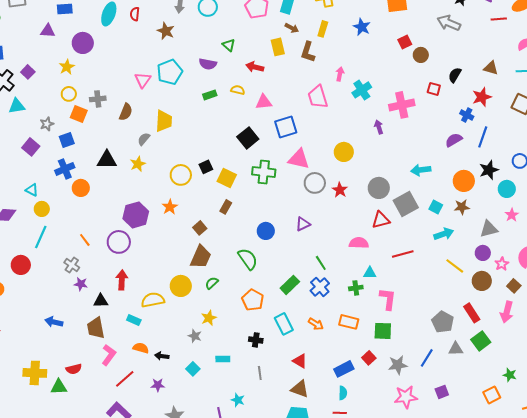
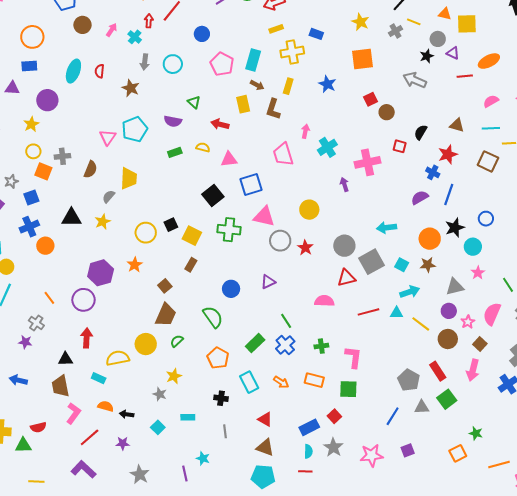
cyan triangle: (370, 273) -> (397, 313), moved
purple star: (81, 284) -> (25, 342), moved
gray star: (398, 365) -> (333, 447), moved, turned -30

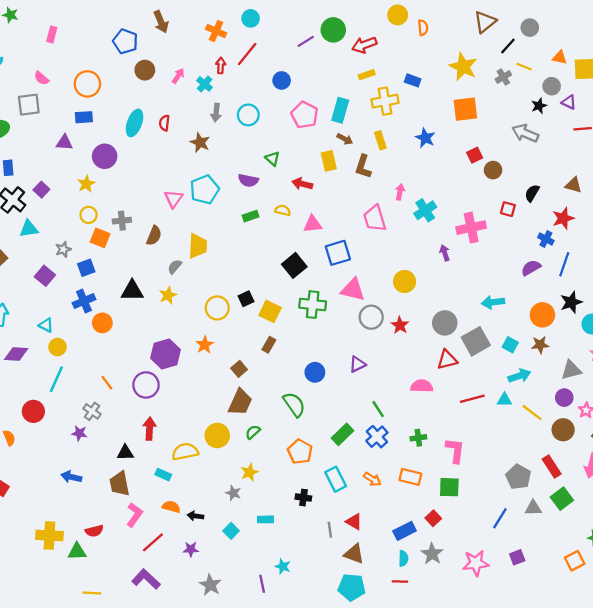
yellow star: (360, 22) -> (463, 67), size x1.4
yellow rectangle: (288, 86) -> (380, 140), turned -35
gray line: (225, 431) -> (330, 530), moved

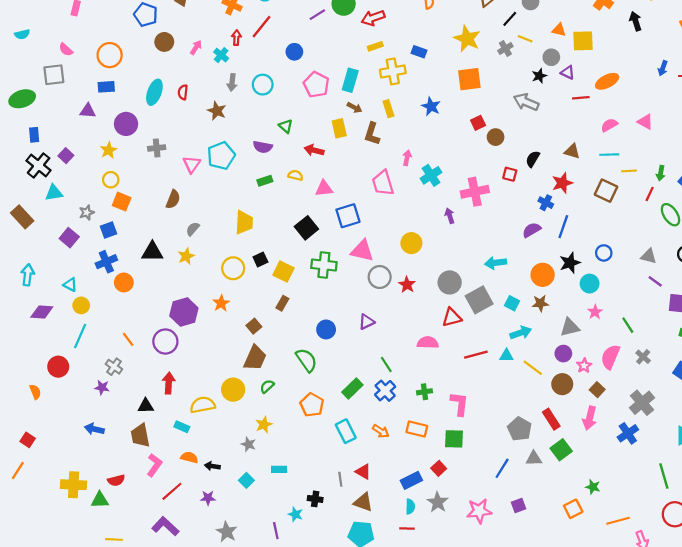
gray cross: (122, 221) -> (157, 148), moved
yellow trapezoid: (198, 246) -> (244, 222), moved
black cross: (303, 498) -> (315, 499), moved

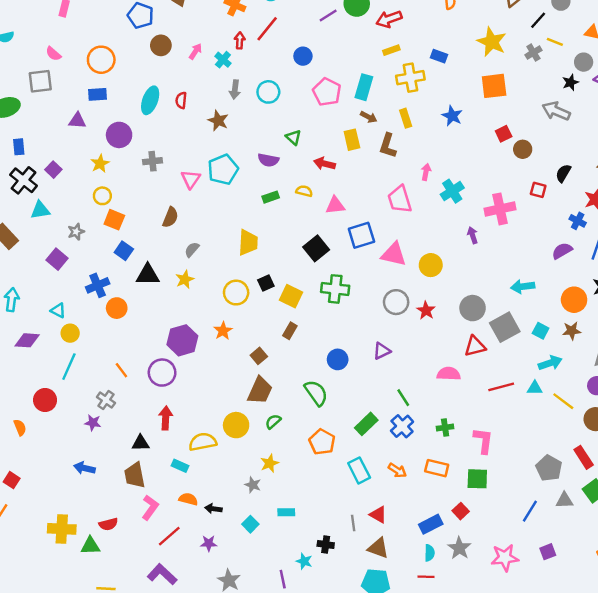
blue square: (109, 230) -> (124, 251), moved, turned -35
pink triangle: (362, 251) -> (394, 254), moved

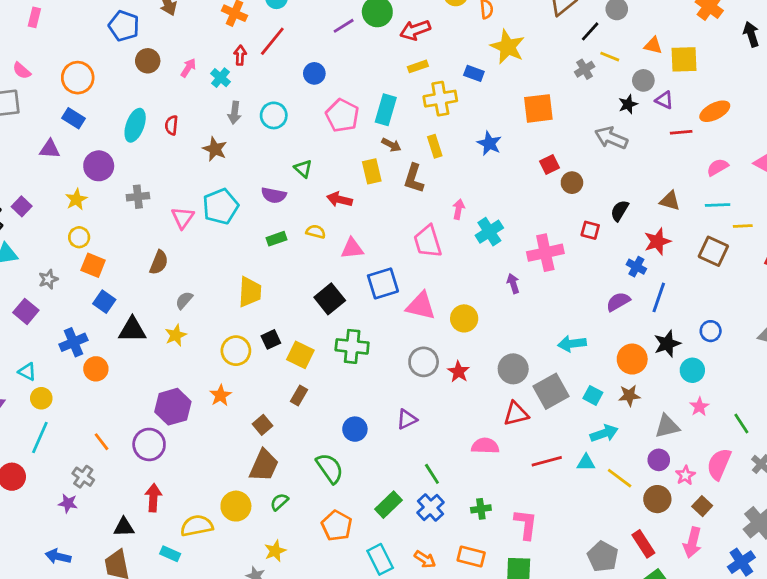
yellow star: (492, 42) -> (508, 47), moved
blue rectangle: (98, 94) -> (73, 118), turned 36

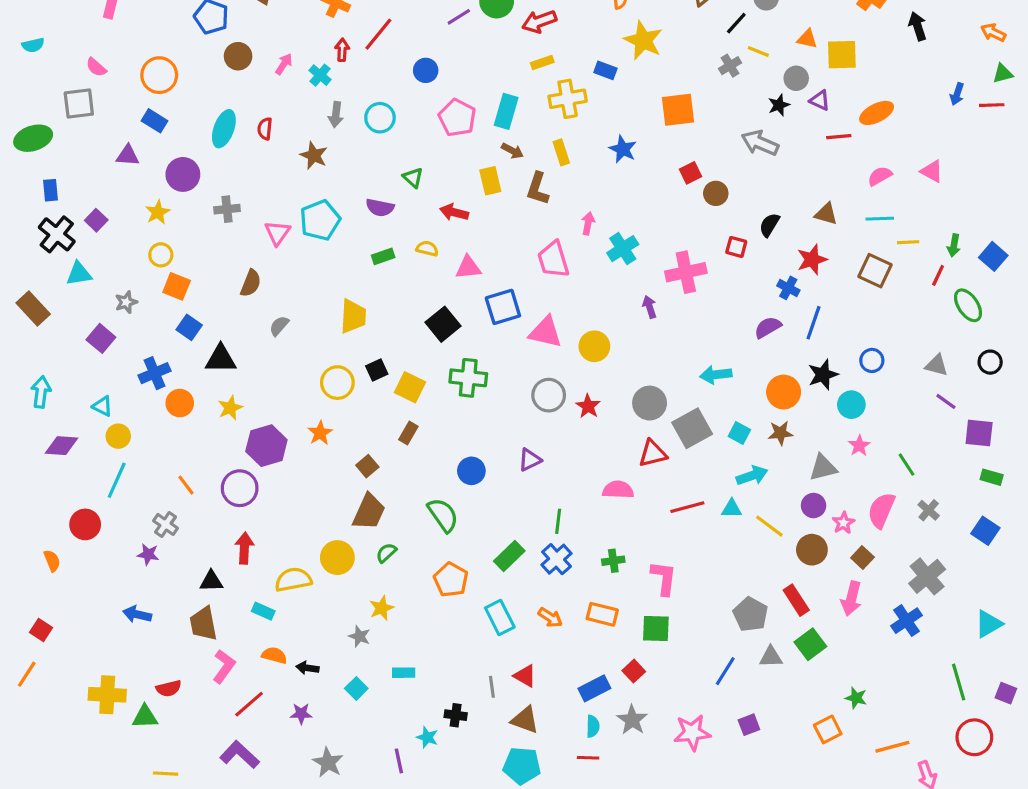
yellow star: (176, 335) -> (230, 408), moved
green line: (432, 474) -> (558, 521), turned 40

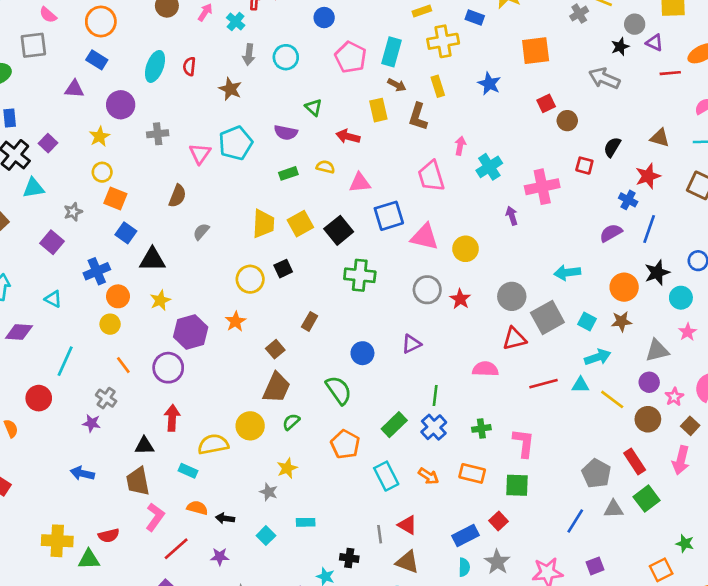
yellow square: (410, 387) -> (300, 224), moved, turned 35
yellow circle: (118, 436) -> (110, 324), moved

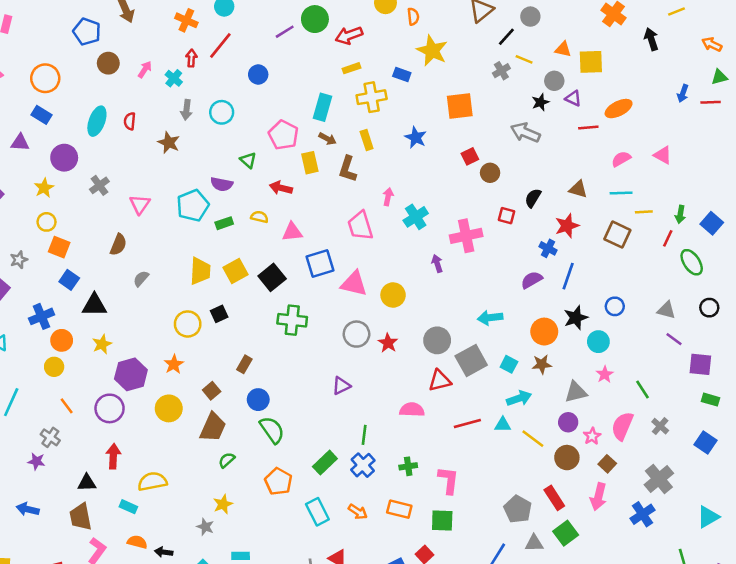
pink pentagon: (351, 57) -> (283, 135), moved
gray cross: (158, 134) -> (99, 185), turned -30
cyan pentagon: (236, 143) -> (193, 206), moved
blue circle: (362, 353) -> (258, 400), moved
yellow circle: (250, 426) -> (169, 408), moved

